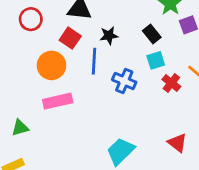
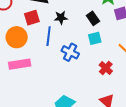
red square: (70, 38) -> (32, 18), turned 35
red cross: (171, 83) -> (106, 68), moved

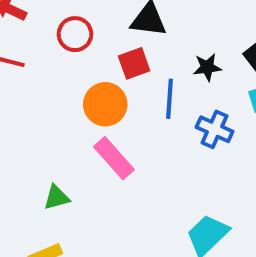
black star: (61, 18) -> (207, 67), moved
pink rectangle: (20, 64) -> (114, 158), turned 60

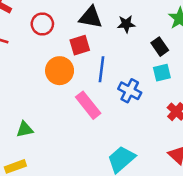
black star: (207, 67) -> (126, 24), moved
pink rectangle: (114, 158) -> (88, 105), moved

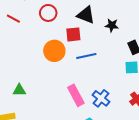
blue line: (101, 69) -> (86, 56), turned 60
blue cross: (130, 91) -> (101, 98), moved
pink rectangle: (88, 105) -> (76, 95), moved

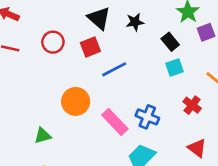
red circle: (48, 13) -> (53, 42), moved
black triangle: (86, 15) -> (99, 18), turned 36
orange circle: (54, 51) -> (76, 101), moved

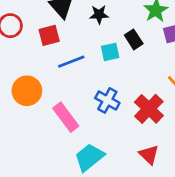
cyan square: (175, 68) -> (110, 52), moved
red cross: (192, 105) -> (149, 109), size x1.5
blue cross: (147, 117) -> (107, 100), moved

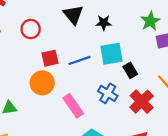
red square: (49, 35) -> (50, 58), moved
black rectangle: (134, 39) -> (130, 70), moved
cyan square: (110, 52) -> (112, 54), size x1.5

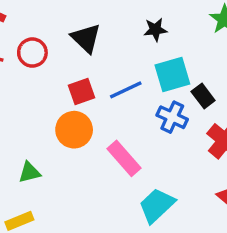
black triangle: (73, 15) -> (86, 38), moved
red circle: (31, 29) -> (32, 53), moved
blue cross: (108, 93) -> (172, 117), moved

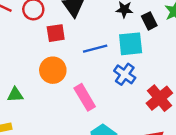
red square: (81, 92) -> (56, 33), moved
black rectangle: (203, 96) -> (149, 21), moved

